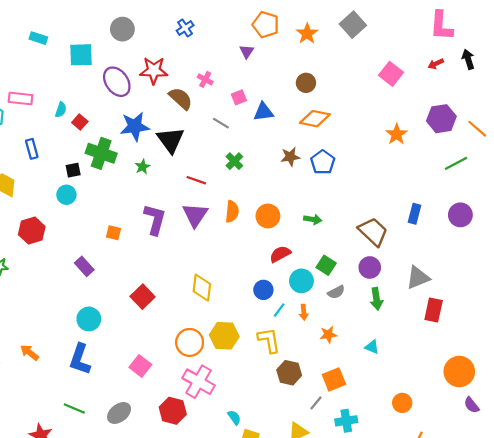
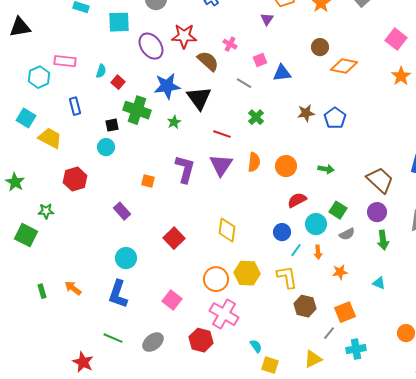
orange diamond: (315, 119) -> (344, 66), moved
orange star: (397, 134) -> (401, 76), moved

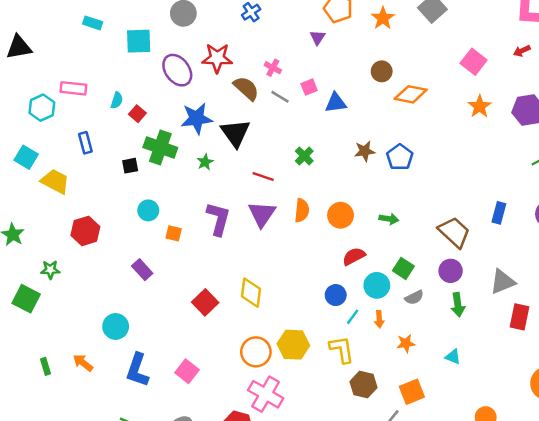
gray line: (244, 83) -> (280, 97), moved
cyan circle: (106, 147) -> (148, 210), moved
yellow diamond: (227, 230) -> (251, 293), moved
cyan circle: (126, 258) -> (116, 326), moved
pink square: (172, 300) -> (187, 371), moved

